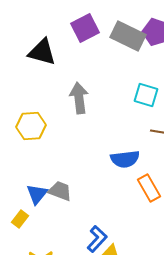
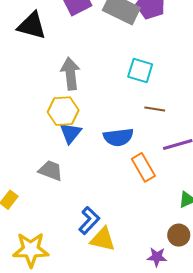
yellow hexagon: (31, 126) -> (63, 111), moved
blue triangle: (37, 194) -> (70, 133), moved

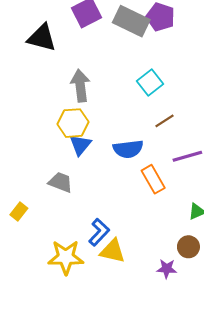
cyan square: (140, 70) -> (150, 82), turned 35
brown line: (155, 109) -> (165, 121), turned -42
yellow star: (31, 250) -> (66, 257), moved

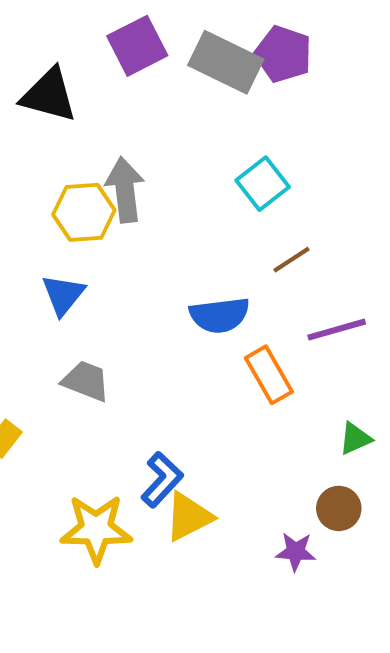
yellow hexagon: (73, 123) -> (84, 212), moved
blue triangle: (80, 145) -> (63, 295), moved
yellow triangle: (113, 251) -> (189, 517), turned -40

